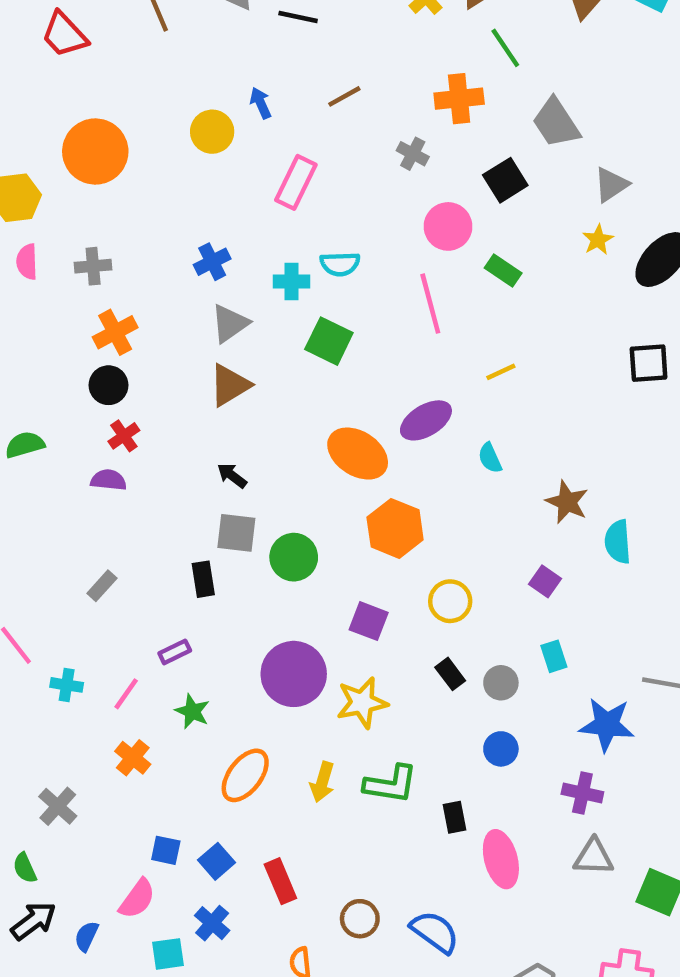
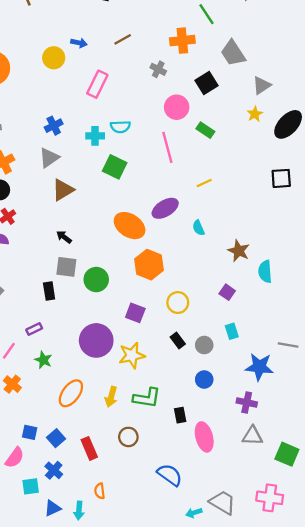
blue arrow: (261, 103) -> (79, 43), turned 126
gray triangle: (230, 323) -> (49, 158), moved
brown circle: (360, 919) -> (128, 437), moved

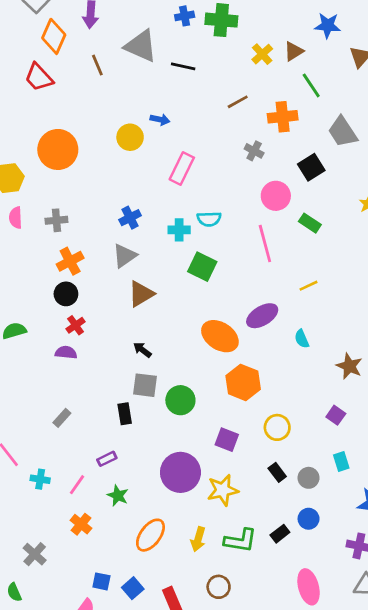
brown line: (123, 39) -> (238, 102), moved
black rectangle: (180, 415) -> (280, 534), moved, turned 63

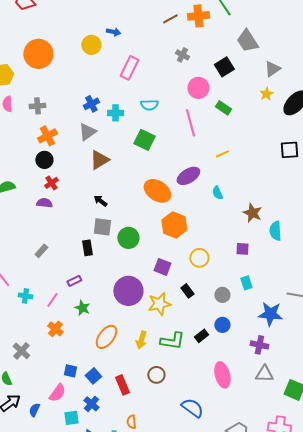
orange cross: (283, 117) -> (198, 16), moved
cyan cross: (179, 230) -> (115, 113), moved
purple square: (336, 415) -> (242, 249), turned -32
black rectangle: (277, 472) -> (187, 291), moved

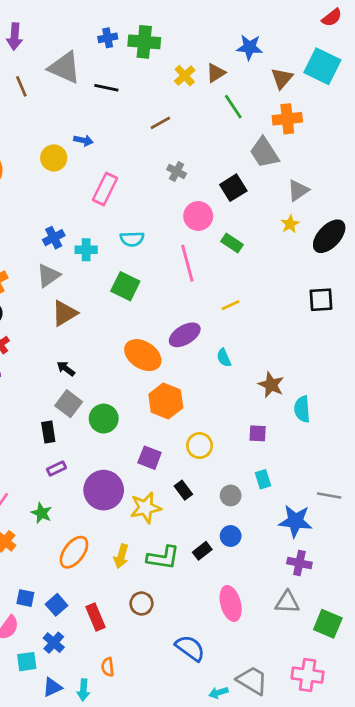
orange cross: (198, 16) -> (287, 119), moved
gray square: (102, 227) -> (69, 404), turned 30
purple rectangle: (74, 281) -> (56, 468), moved
purple cross: (259, 345) -> (299, 563), moved

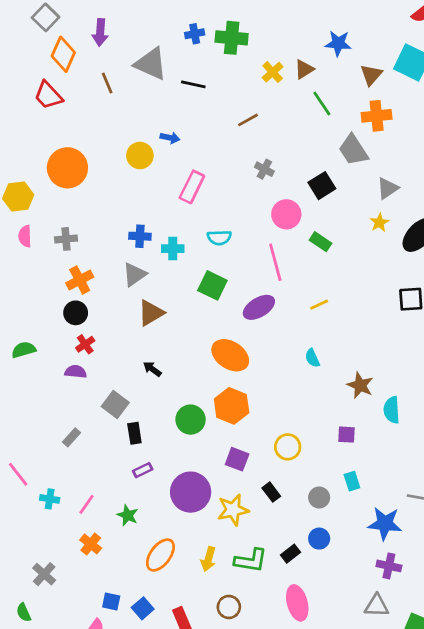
blue cross: (54, 238) -> (140, 236), turned 30
purple ellipse: (185, 335) -> (259, 307), moved
orange hexagon: (166, 401) -> (232, 406), moved
gray square: (69, 404) -> (115, 404), moved
pink ellipse: (231, 603) -> (297, 603), moved

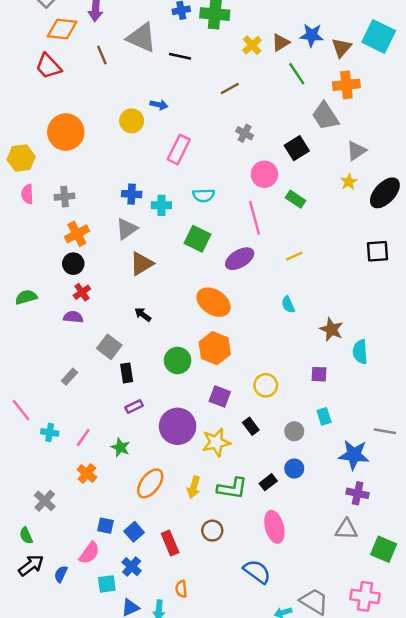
blue star: (338, 43) -> (312, 35), moved
orange diamond: (63, 54) -> (62, 29), turned 72

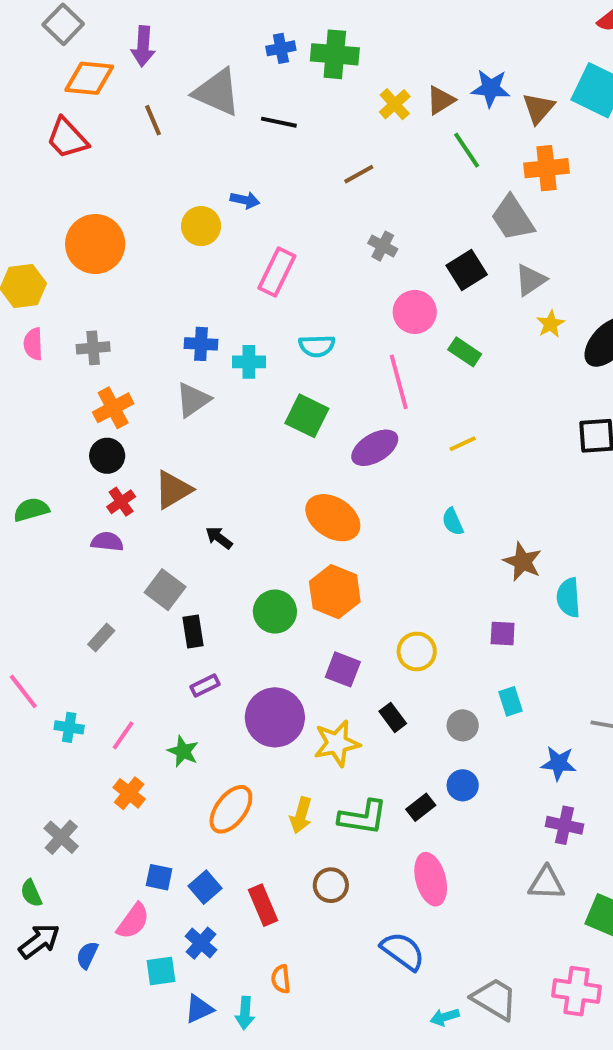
gray triangle: (356, 151) -> (531, 280), moved
brown triangle: (142, 264) -> (173, 490), moved
blue star: (354, 455) -> (559, 763), size x0.7

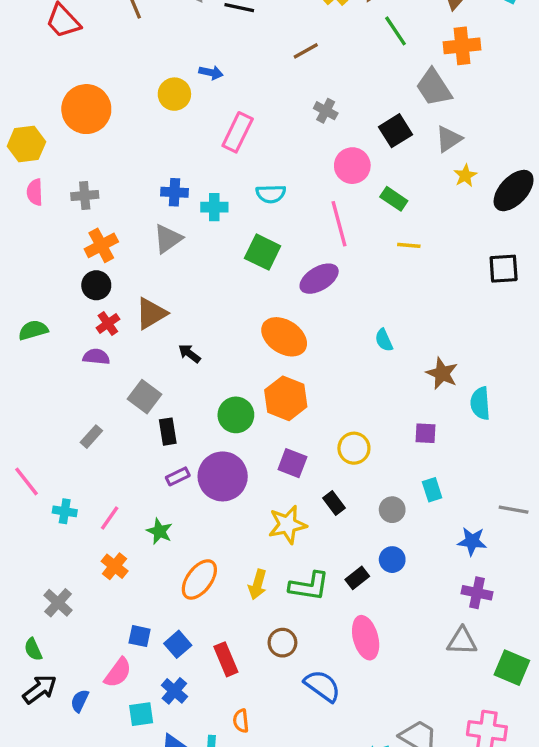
yellow line: (463, 444) -> (409, 245), moved, turned 30
purple circle: (275, 717) -> (223, 476), moved
blue semicircle: (403, 951) -> (322, 686), moved

